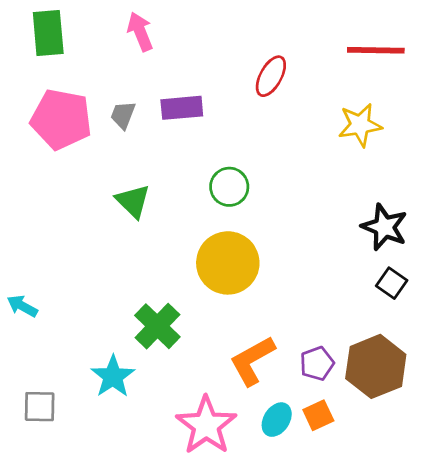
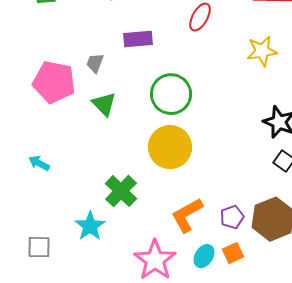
gray trapezoid: (123, 115) -> (95, 63), moved
pink pentagon: (61, 119) -> (54, 82), moved
green circle: (229, 187) -> (171, 94), size x1.5
cyan arrow: (22, 306) -> (39, 163), moved

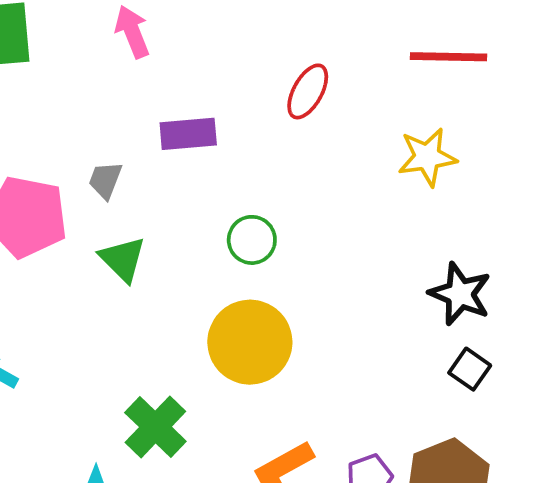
green circle: (171, 94) -> (252, 240), size x0.6

